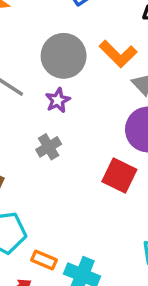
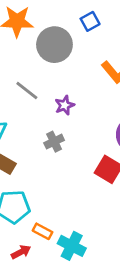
gray circle: (64, 56) -> (54, 45), moved

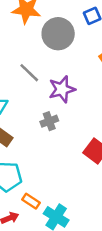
purple star: (65, 105) -> (62, 89), size x1.5

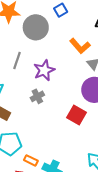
gray line: (29, 73) -> (17, 61), turned 72

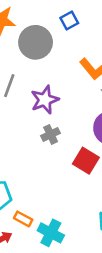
gray cross: (37, 96) -> (51, 134), moved

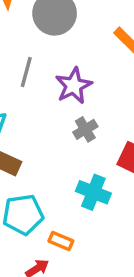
cyan cross: (51, 233) -> (93, 192), moved

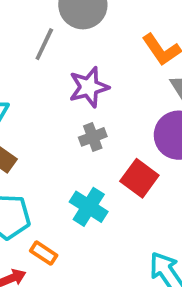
gray line: (26, 72) -> (44, 44), moved

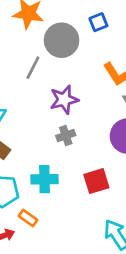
red square: (139, 178) -> (96, 181), moved, turned 35
cyan cross: (89, 207) -> (44, 179), moved, turned -35

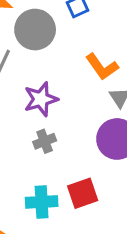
cyan cross: (44, 179) -> (42, 202), moved

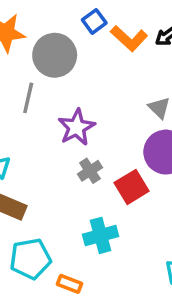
orange L-shape: (102, 67) -> (129, 38), moved
red square: (83, 193) -> (132, 187), moved

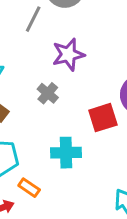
gray cross: (90, 171) -> (48, 93), moved, turned -30

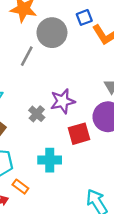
purple star: (68, 55) -> (63, 101), moved

